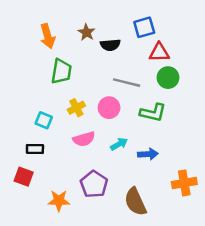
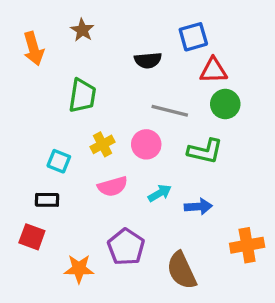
brown star: (86, 32) -> (82, 30), moved
orange arrow: (48, 36) -> (34, 49), moved

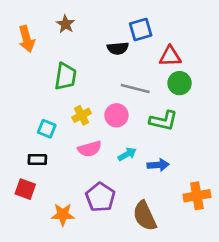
blue square: (193, 37) -> (141, 29), moved

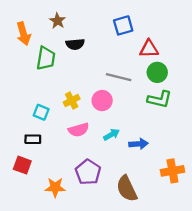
black semicircle: (118, 48) -> (75, 44), moved
green trapezoid: (65, 76) -> (46, 58), moved
green L-shape: (163, 121) -> (160, 99), moved

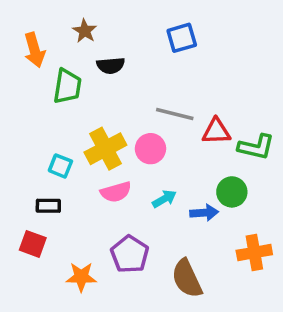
red triangle: (149, 49) -> (216, 131), moved
green circle: (157, 72) -> (232, 192), moved
green L-shape: (160, 99) -> (256, 147), moved
yellow cross: (72, 101) -> (105, 149), size x1.6

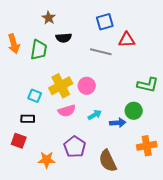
orange arrow: (34, 50) -> (14, 44), moved
gray line: (175, 114) -> (101, 52), moved
red triangle: (216, 131) -> (127, 40), moved

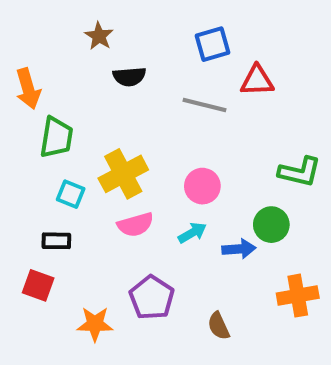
green trapezoid: (39, 50) -> (56, 137), moved
pink circle: (87, 86) -> (202, 186), moved
brown semicircle: (108, 161) -> (219, 326), size x0.6

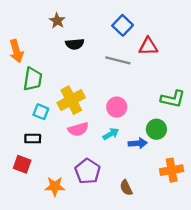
blue square: (213, 44) -> (123, 25), turned -30

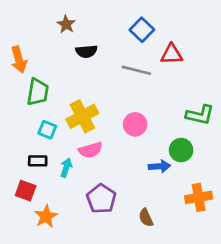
cyan arrow: (111, 134) -> (66, 168), moved, turned -42
orange star: (55, 186) -> (46, 216), moved, turned -30

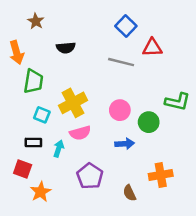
brown star: (66, 24) -> (36, 21), moved
black semicircle: (86, 51) -> (66, 48), moved
green circle: (181, 150) -> (149, 122), moved
blue arrow: (159, 166) -> (125, 144), moved
orange cross: (199, 197) -> (161, 175), moved

